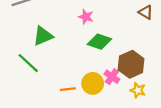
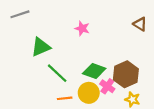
green diamond: (99, 42) -> (94, 71), moved
green line: (28, 63) -> (57, 73), moved

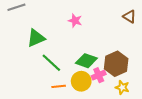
pink cross: (107, 86) -> (99, 75), turned 32

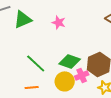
green triangle: (36, 38) -> (23, 19), moved
orange line: (59, 86) -> (32, 87), moved

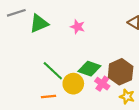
pink cross: (82, 75) -> (102, 84), turned -32
yellow circle: (65, 81) -> (73, 84), moved

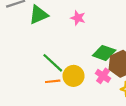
green diamond: (89, 69) -> (104, 53), moved
orange line: (49, 97) -> (53, 81), moved

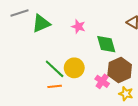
green diamond: (104, 53) -> (106, 44), moved, turned 55
yellow circle: (73, 76) -> (74, 68), moved

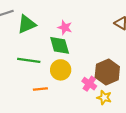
green diamond: (106, 44) -> (60, 45), moved
green line: (55, 69) -> (29, 60), moved, turned -35
yellow star: (126, 94) -> (104, 97), moved

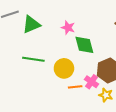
green diamond: (60, 45) -> (84, 45), moved
orange line: (40, 89) -> (75, 87), moved

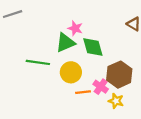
green triangle: (31, 25) -> (65, 43), moved

